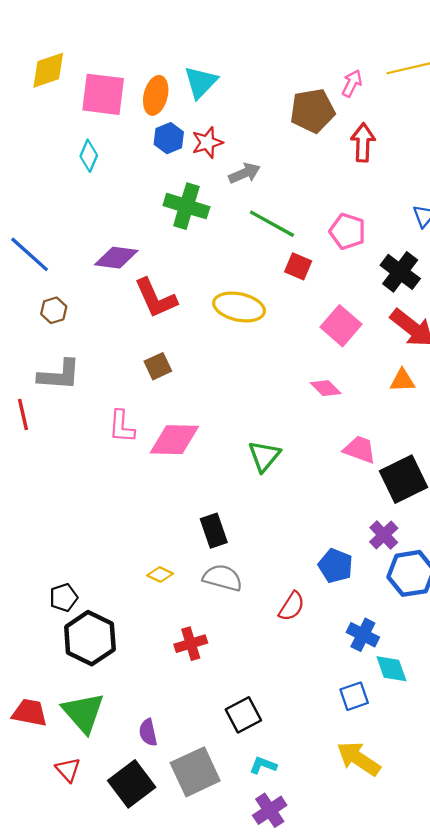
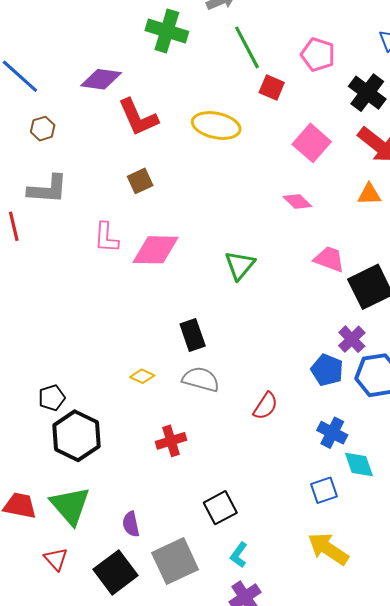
green line: (272, 224) -> (247, 47), turned 33
blue pentagon: (335, 566) -> (327, 370), moved
cyan L-shape: (263, 765) -> (239, 555), turned -75

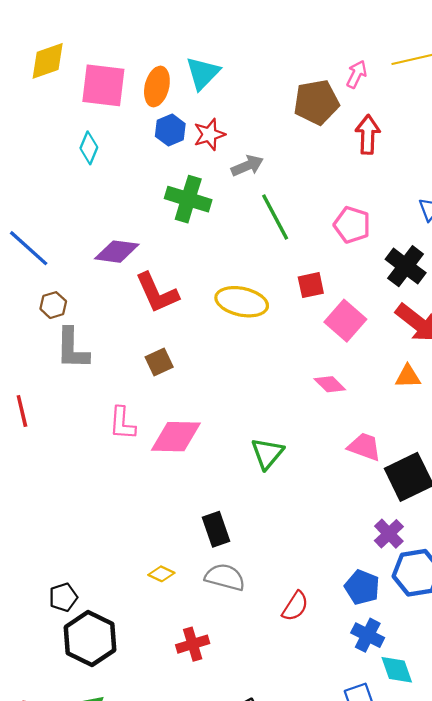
red square: (272, 87) -> (311, 285), moved, turned -35
gray L-shape: (48, 189) -> (72, 349), moved, turned 87
blue pentagon: (327, 370) -> (362, 587), moved

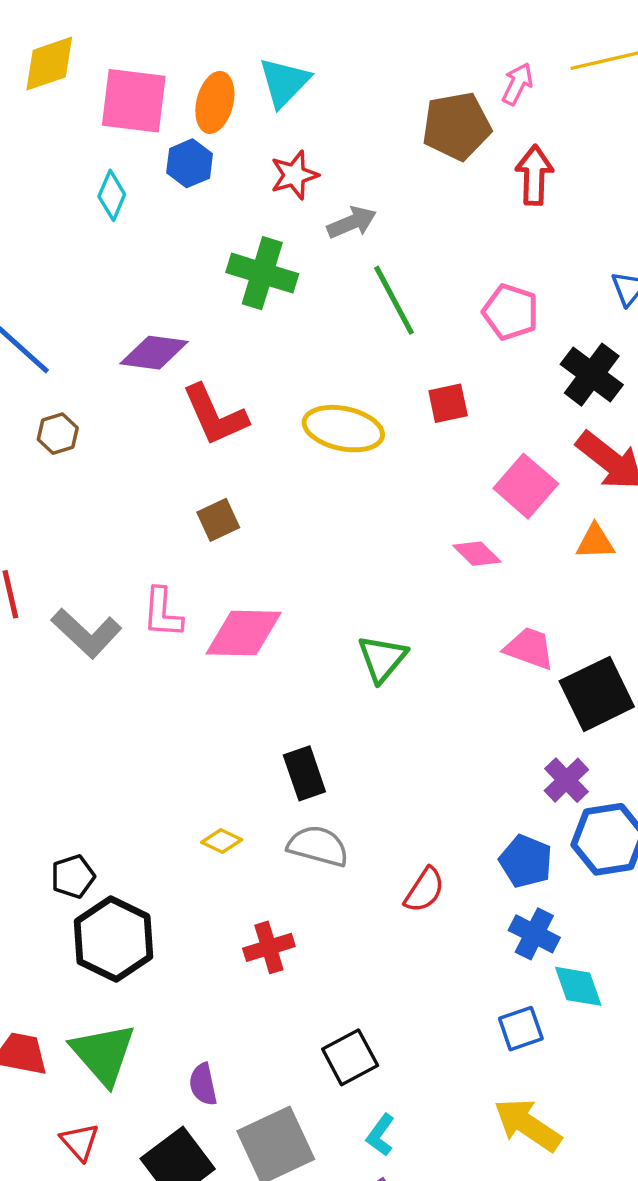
blue hexagon: (170, 130) -> (190, 163), moved
pink square: (345, 321) -> (526, 486), moved
gray L-shape: (72, 349) -> (86, 633), moved, turned -48

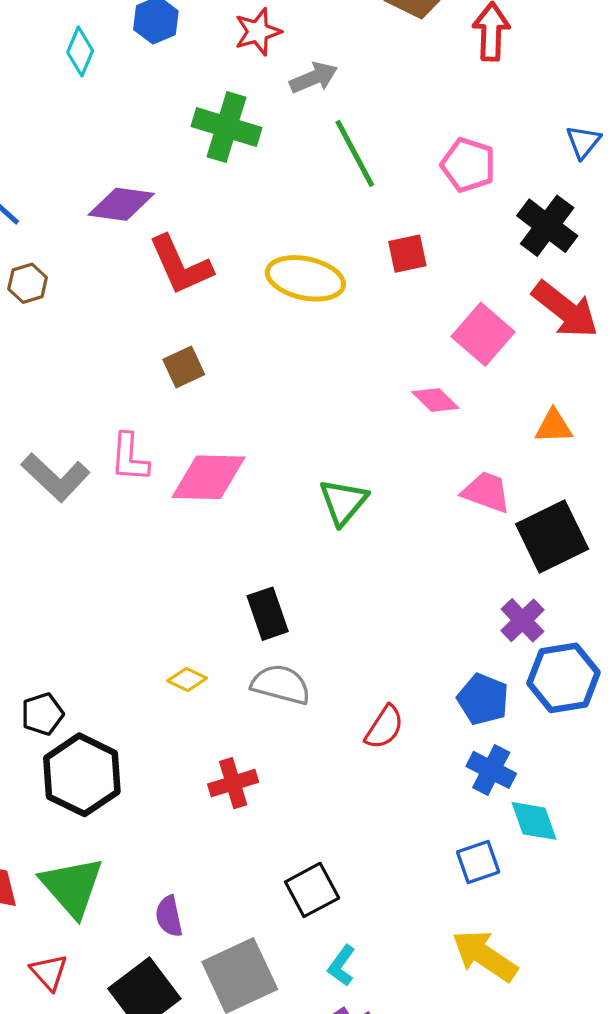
orange triangle: (595, 542) -> (554, 426), moved

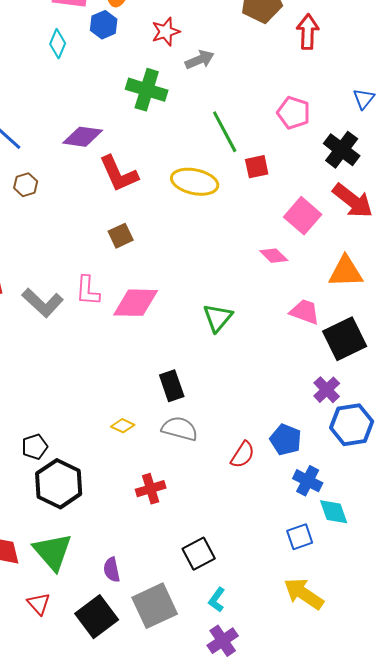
green line: (355, 153) -> (225, 132), moved
orange triangle: (554, 426) -> (346, 272), size x1.5
blue pentagon: (483, 699) -> (286, 440), moved

